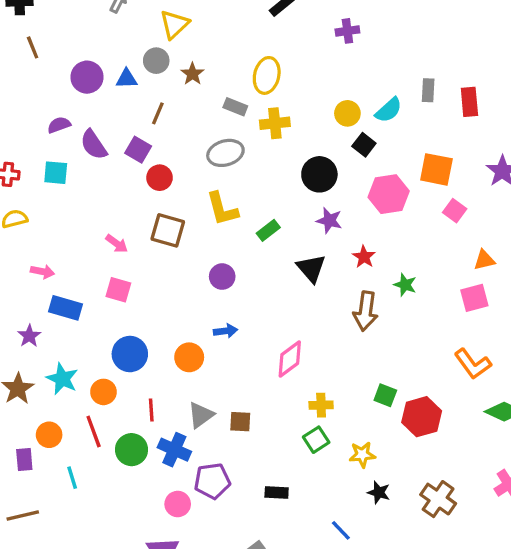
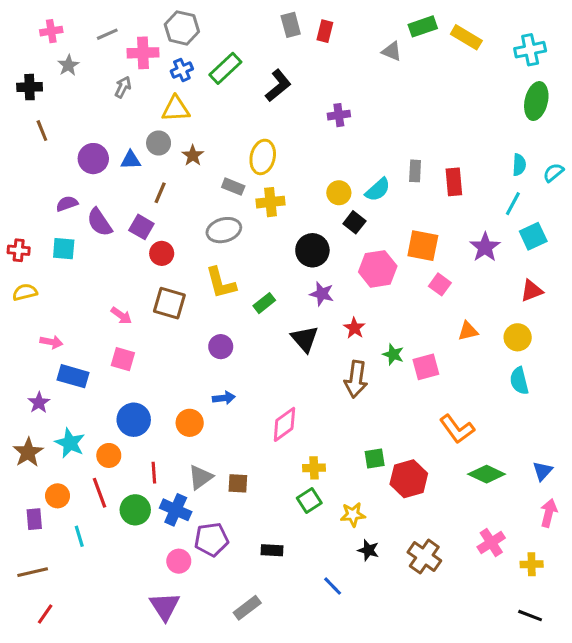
yellow triangle: (174, 24) -> (176, 109), turned 40
pink square: (474, 298) -> (426, 367), moved
green square: (385, 395) -> (375, 459), turned -30

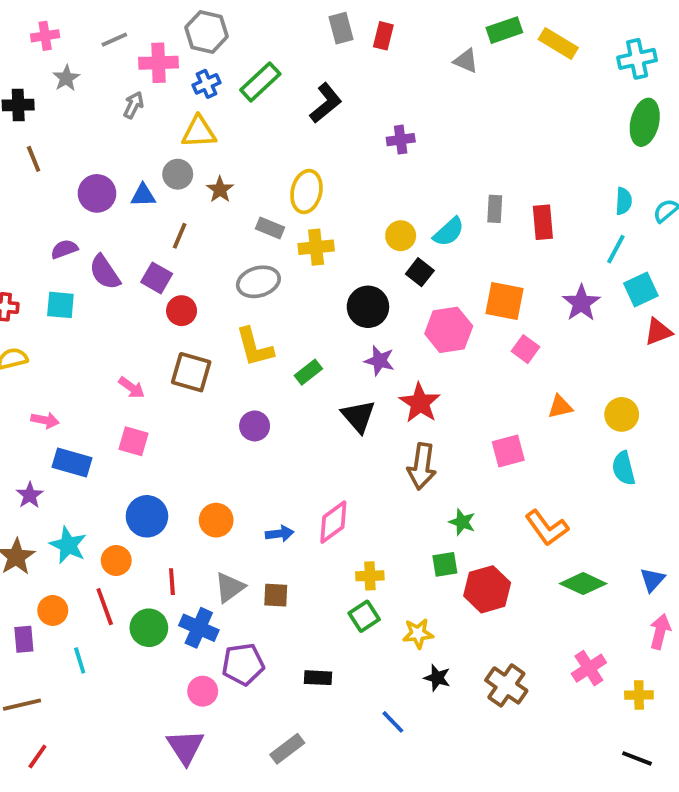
red triangle: (532, 291) -> (658, 332), moved
red star: (354, 328) -> (420, 403), size x1.5
green star: (393, 354) -> (462, 522), moved
blue arrow: (224, 398) -> (280, 534), moved

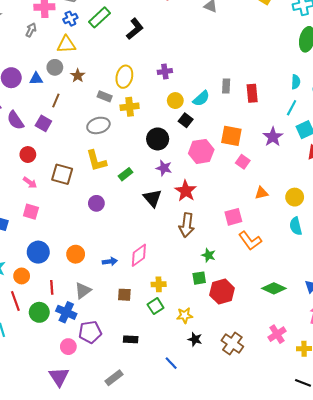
purple cross: (401, 140) -> (165, 71), moved
red circle: (182, 311) -> (28, 155), moved
orange L-shape: (547, 528) -> (250, 241), moved
brown square: (276, 595) -> (124, 295), moved

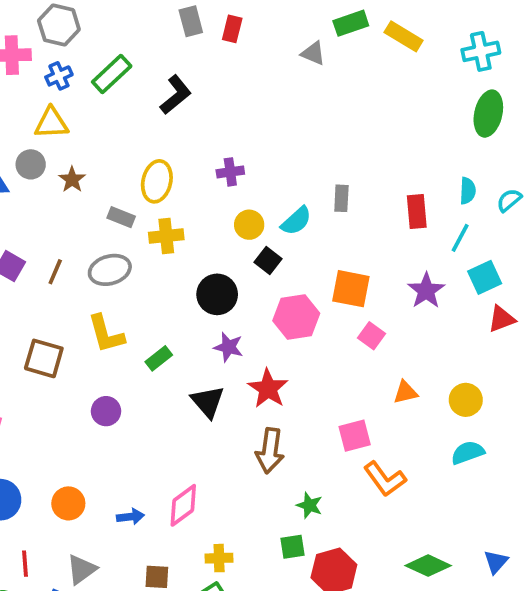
red rectangle: (252, 93) -> (417, 211), moved
brown line: (56, 101) -> (55, 272), moved
cyan semicircle: (296, 226) -> (468, 453), turned 84

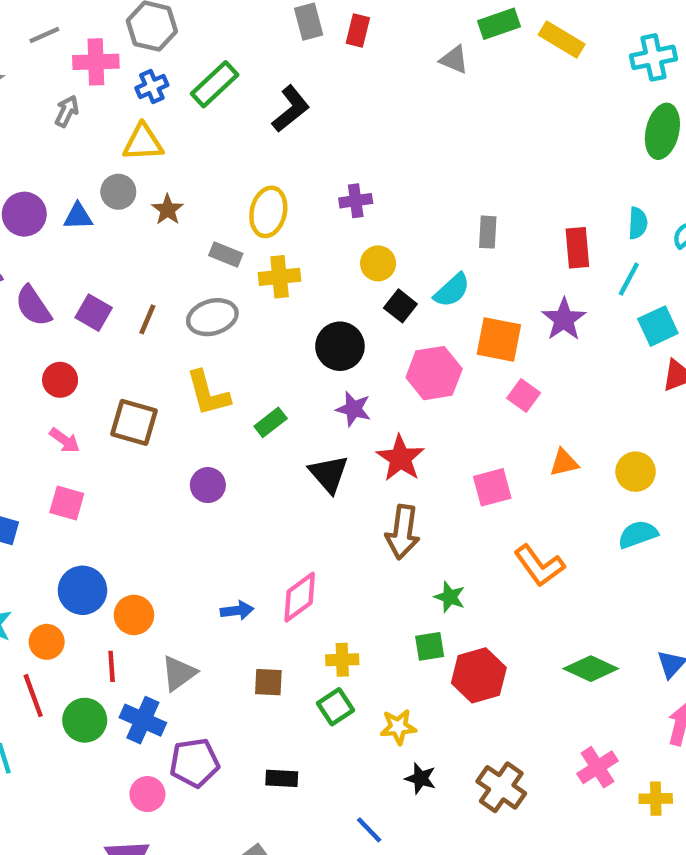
cyan semicircle: (296, 221) -> (452, 290), moved
purple star: (426, 291) -> (564, 319), moved
pink square: (355, 436) -> (492, 487), moved
orange circle: (68, 503) -> (134, 615), moved

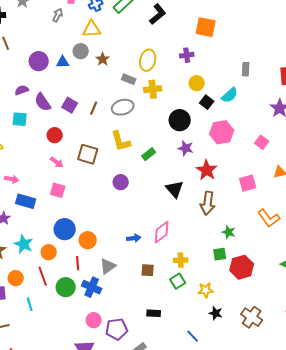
orange square: (499, 340) -> (206, 27), moved
black triangle: (329, 474) -> (175, 189), moved
purple pentagon: (194, 763) -> (117, 329), moved

